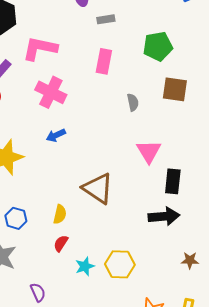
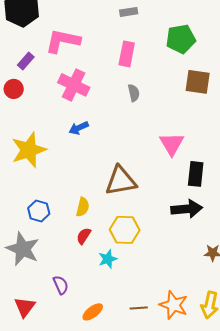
gray semicircle: (133, 102) -> (134, 93), moved
brown triangle: (98, 188) -> (121, 181), turned -44
yellow hexagon: (120, 264) -> (125, 230), moved

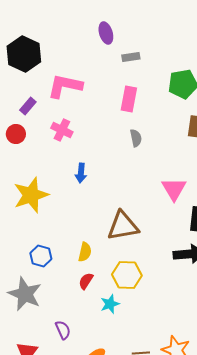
pink cross: (74, 85) -> (62, 130), moved, size x0.7
blue arrow: (79, 128) -> (81, 173), turned -60

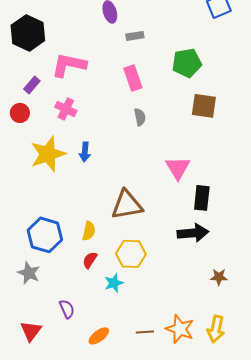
pink rectangle: (129, 99) -> (133, 78), turned -30
yellow star: (31, 195) -> (48, 154), moved
blue hexagon: (41, 256) -> (45, 235), size x1.6
gray star: (25, 294) -> (29, 273), size x0.7

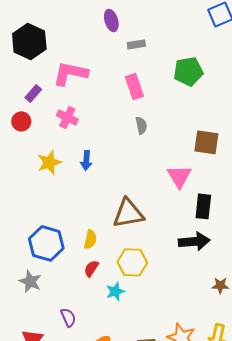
brown square: (204, 106) -> (206, 142), moved
yellow star: (48, 154) -> (49, 162), size x0.7

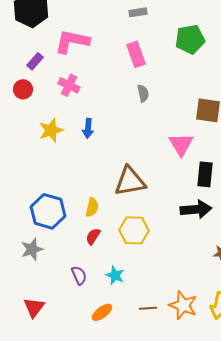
gray star: (30, 281) -> (32, 249), turned 30
cyan star: (115, 291) -> (115, 275), moved, turned -30
purple semicircle: (68, 317) -> (79, 275), moved

